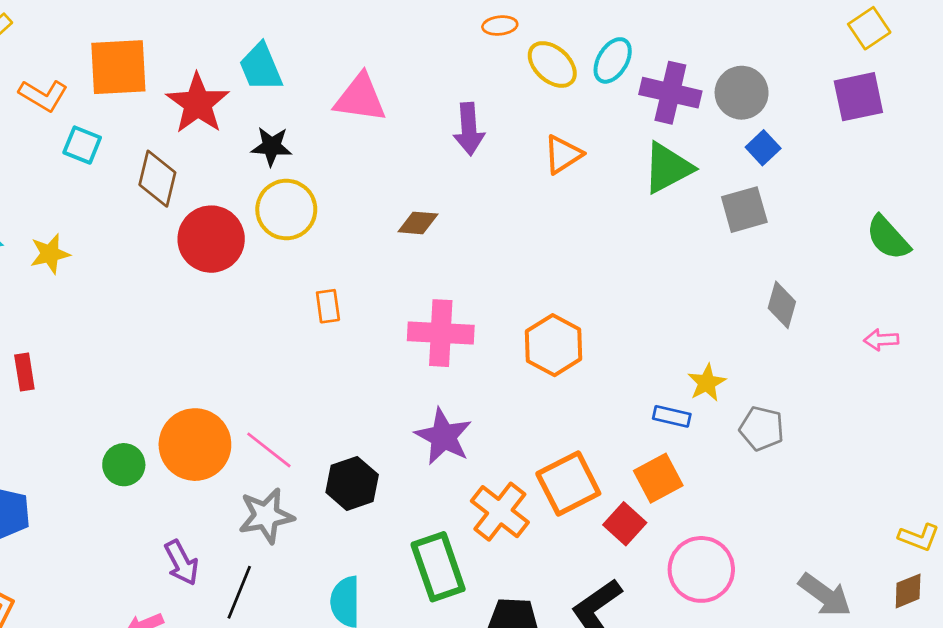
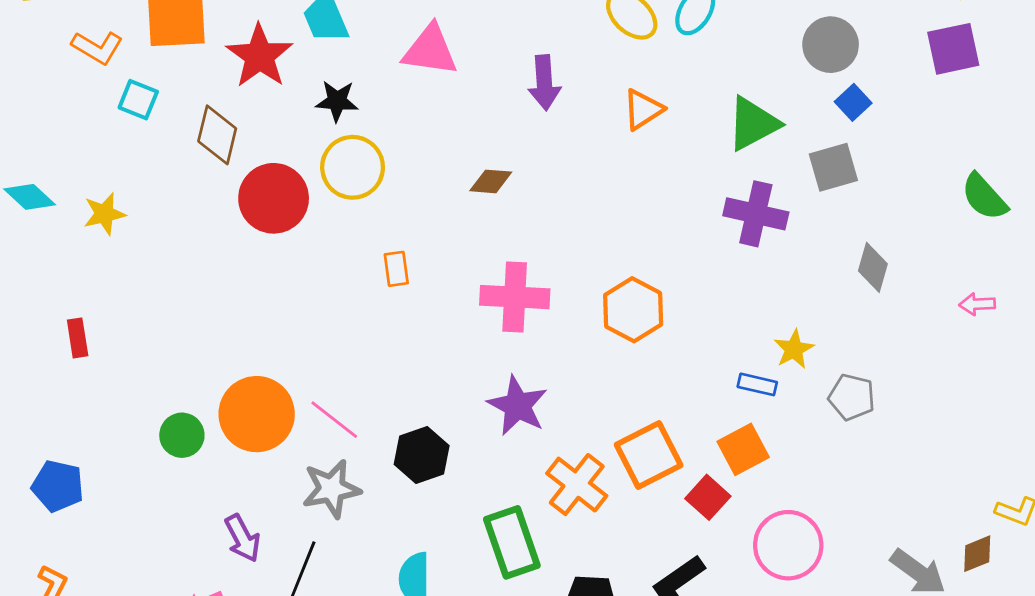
purple cross: (670, 93) -> (756, 214), moved
brown diamond: (908, 591) -> (977, 554), moved

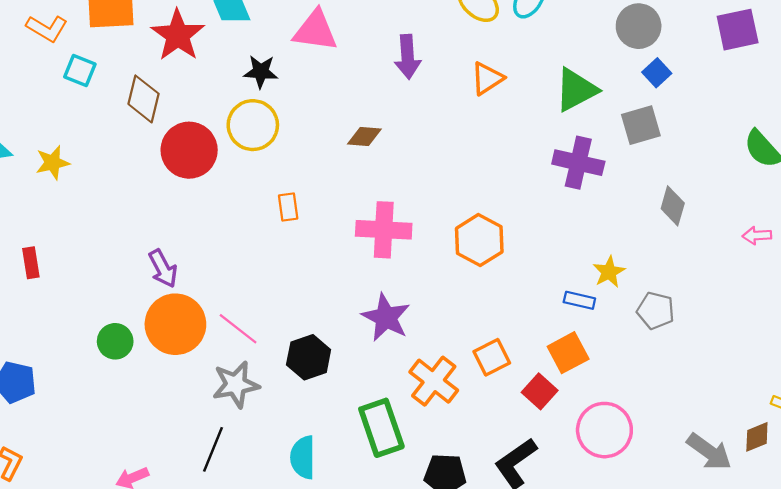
black star: (337, 101) -> (261, 72), moved
orange square: (649, 455) -> (492, 357), size x0.7
purple arrow: (243, 538) -> (163, 268), moved

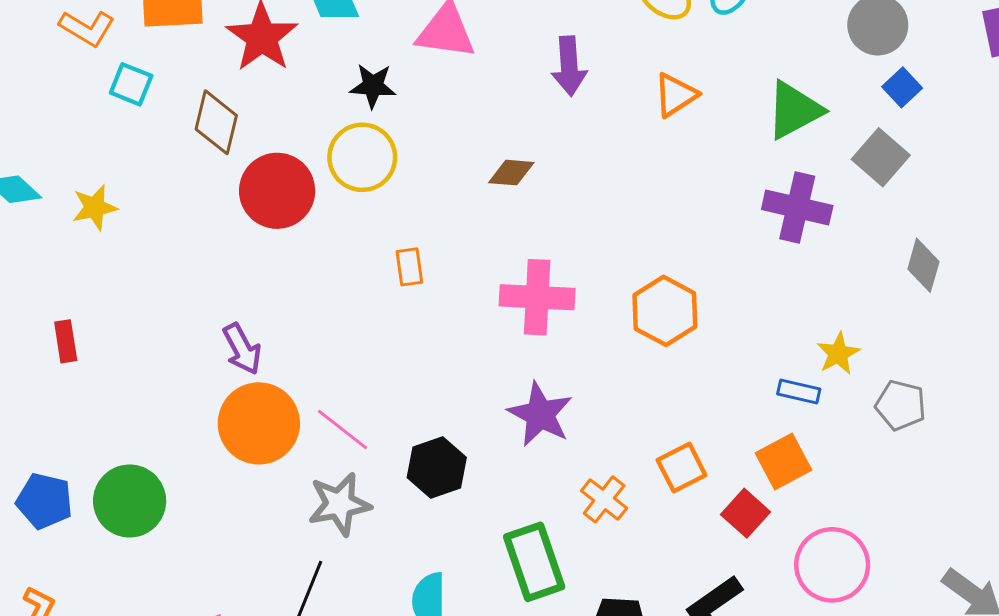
gray square: (641, 125) -> (881, 157), turned -33
green circle: (115, 341) -> (130, 501), moved, size x1.5
orange cross: (434, 381) -> (604, 499), size x0.7

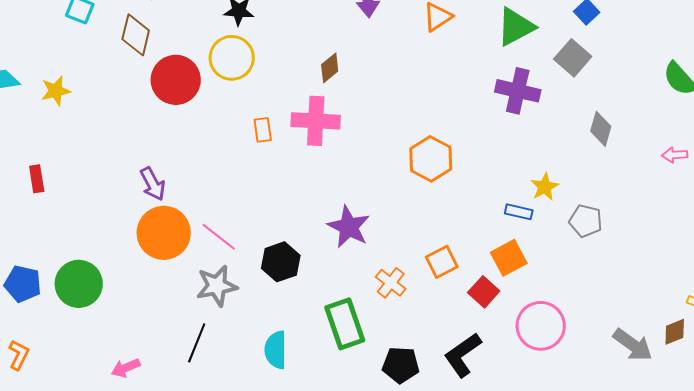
brown diamond: (511, 173) -> (330, 68), turned -44
pink cross: (537, 297) -> (316, 121), moved

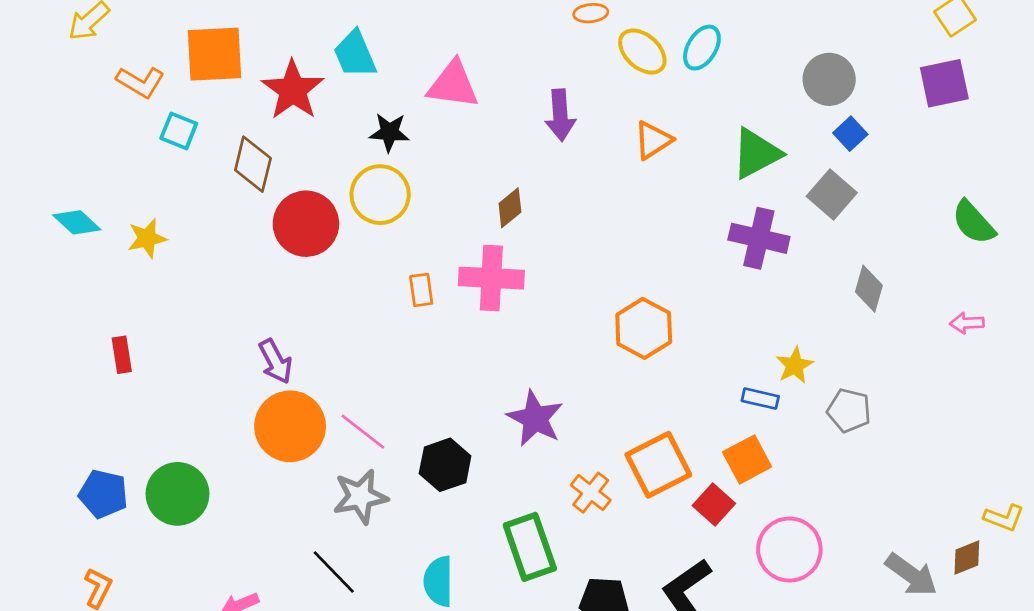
orange square: (442, 262) -> (658, 465), size x1.5
black line: (197, 343) -> (334, 572), turned -66

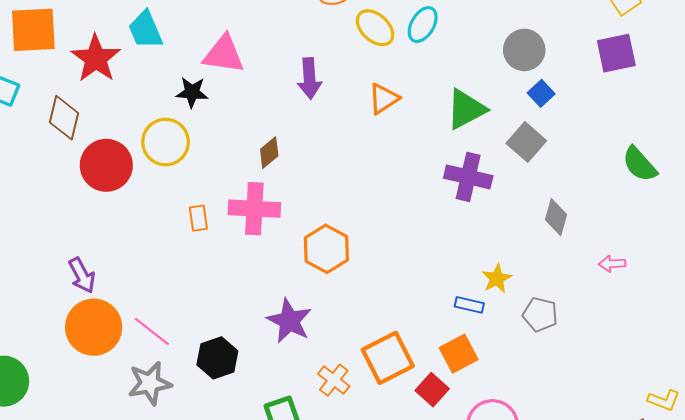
black star: (389, 132) -> (192, 92), moved
pink arrow: (967, 323) -> (612, 264), moved
orange hexagon: (644, 328) -> (326, 249), moved

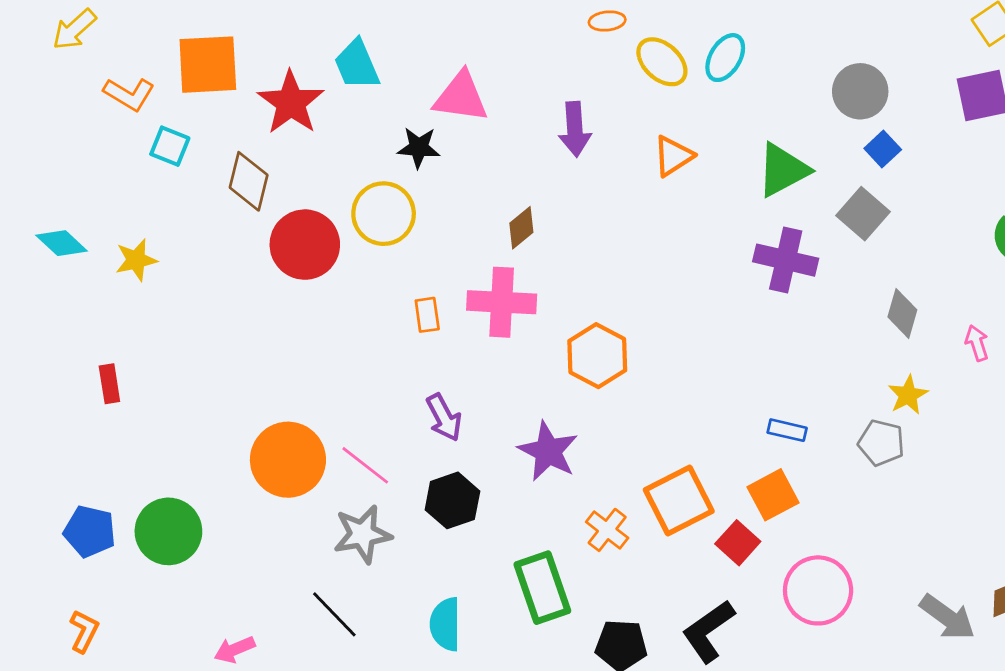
pink arrow: (612, 264) -> (977, 343), moved, turned 75
purple arrow: (82, 275) -> (444, 417), moved
yellow star: (497, 279) -> (908, 395), moved

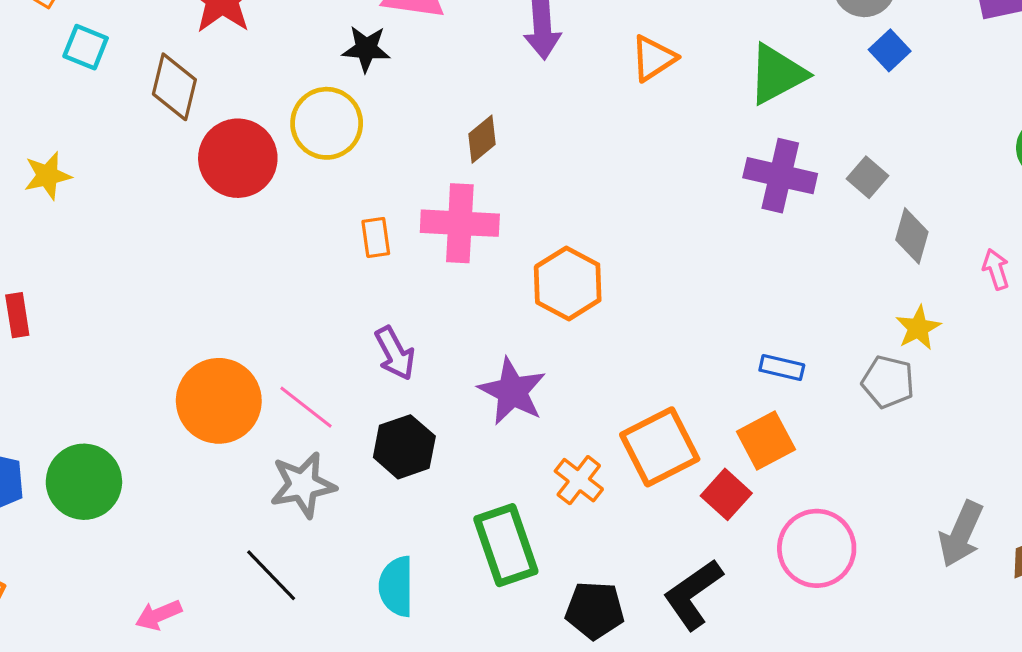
gray square: (863, 214) -> (867, 177), moved, size x0.7
gray arrow: (947, 617) -> (961, 534), moved, turned 78

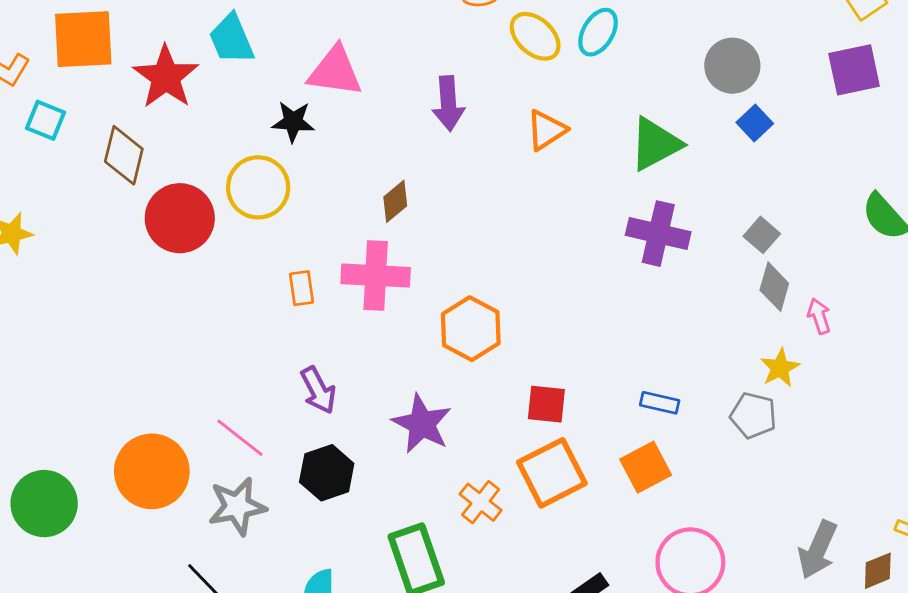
gray square: (867, 177) -> (762, 235), moved
pink arrow: (996, 269) -> (819, 316), moved
orange circle: (219, 401) -> (152, 471), moved
red square: (726, 494) -> (546, 404), moved, turned -36

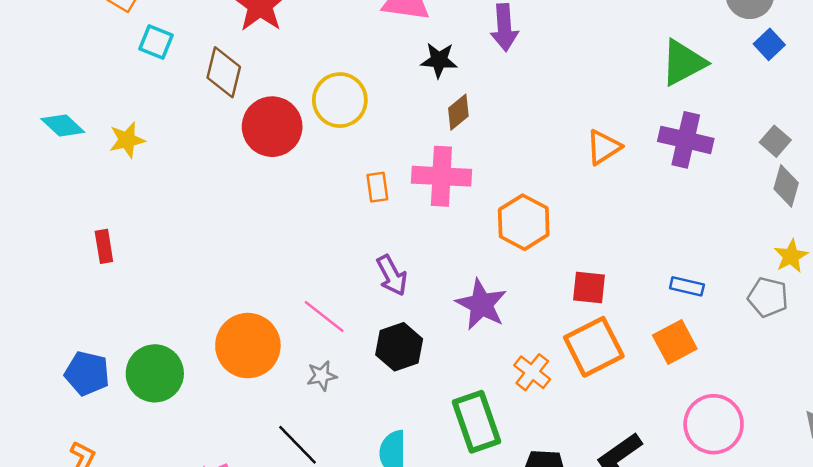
black star: (293, 122) -> (439, 60), moved
orange triangle: (546, 130) -> (604, 147), moved
gray star: (237, 506) -> (322, 376), size x0.6

